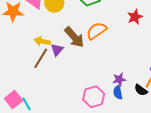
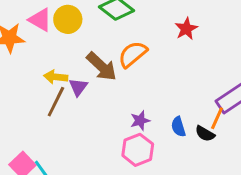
purple star: (119, 79) -> (140, 121), moved
blue semicircle: (118, 92) -> (178, 127), moved

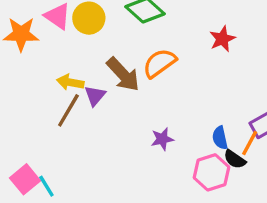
blue semicircle: (178, 127) -> (220, 138), moved
pink hexagon: (138, 150) -> (212, 172), moved

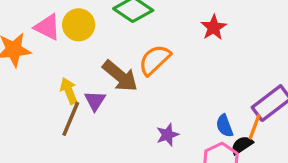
yellow arrow: (70, 82) -> (69, 91), turned 65
black semicircle: (235, 159) -> (242, 145), turned 120

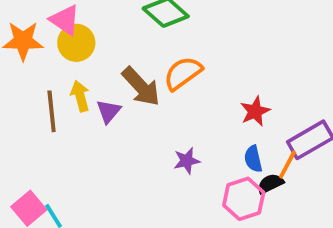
yellow circle: (79, 25) -> (76, 43), moved
red star: (214, 27) -> (255, 111), moved
brown line: (71, 119) -> (52, 111), moved, turned -36

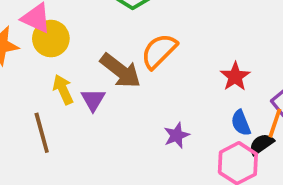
brown line: (52, 111) -> (42, 133), moved

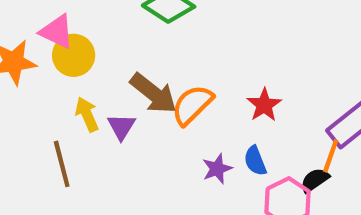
orange semicircle: (159, 51) -> (192, 105), moved
red star: (235, 77) -> (264, 105), moved
blue semicircle: (241, 123) -> (255, 161), moved

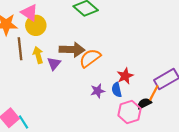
brown arrow: (153, 93) -> (72, 50), turned -45
red star: (264, 105) -> (125, 76), moved
brown line: (62, 164) -> (20, 49), moved

